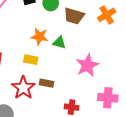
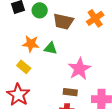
yellow rectangle: (31, 60) -> (24, 67), turned 32
brown rectangle: (46, 83) -> (70, 92), moved

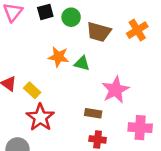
yellow rectangle: (24, 67) -> (32, 90), moved
brown rectangle: (70, 92) -> (93, 113), moved

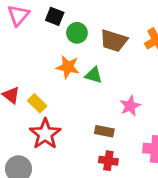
black square: (45, 12) -> (55, 16), turned 35
green circle: (71, 17) -> (77, 33), moved
pink star: (115, 90) -> (130, 106), size x0.7

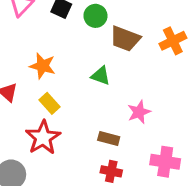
green circle: (77, 33) -> (95, 16), moved
orange star: (68, 67) -> (43, 66), moved
yellow rectangle: (37, 103) -> (49, 103), moved

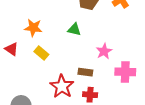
red star: (43, 138) -> (62, 86), moved
pink cross: (165, 162) -> (125, 72), moved

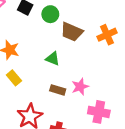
brown rectangle: (85, 72) -> (58, 90), moved

